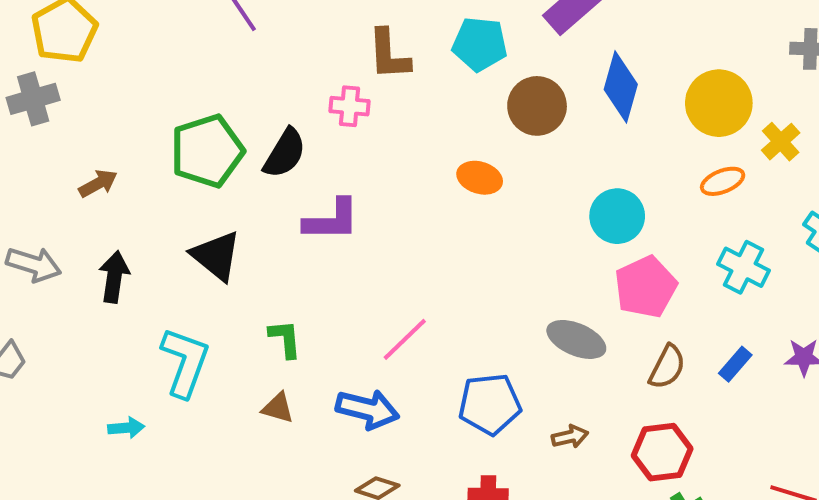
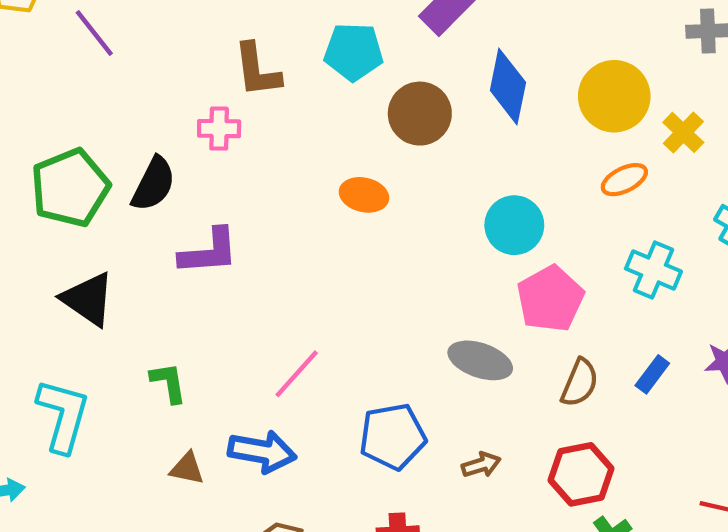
brown triangle: (278, 408) -> (187, 468), moved

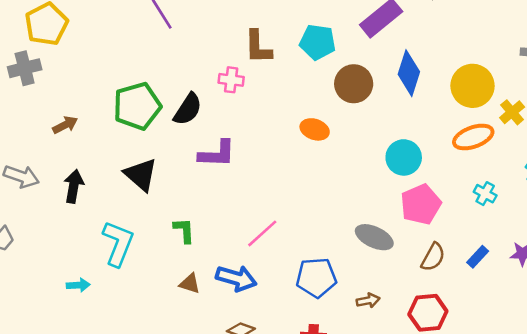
orange ellipse: (624, 180) -> (473, 137), size x1.4
cyan cross: (653, 270) -> (485, 194), size x0.7

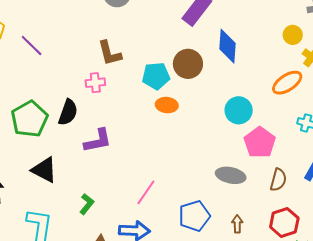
cyan pentagon: (318, 42) -> (156, 76), moved
yellow circle: (473, 86) -> (293, 35), moved, size x0.6
green L-shape: (184, 230) -> (87, 204), turned 55
brown arrow: (368, 300) -> (237, 224), turned -66

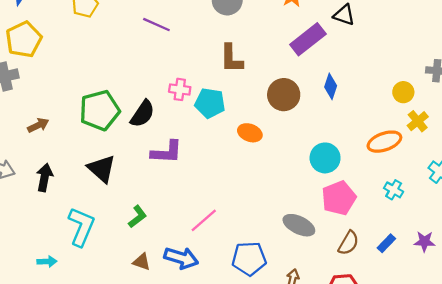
purple line: (32, 46) -> (156, 25), moved, turned -35
blue diamond: (227, 46) -> (331, 86), size x0.7
brown L-shape: (110, 53) -> (231, 59), moved
cyan pentagon: (156, 76) -> (210, 103), moved

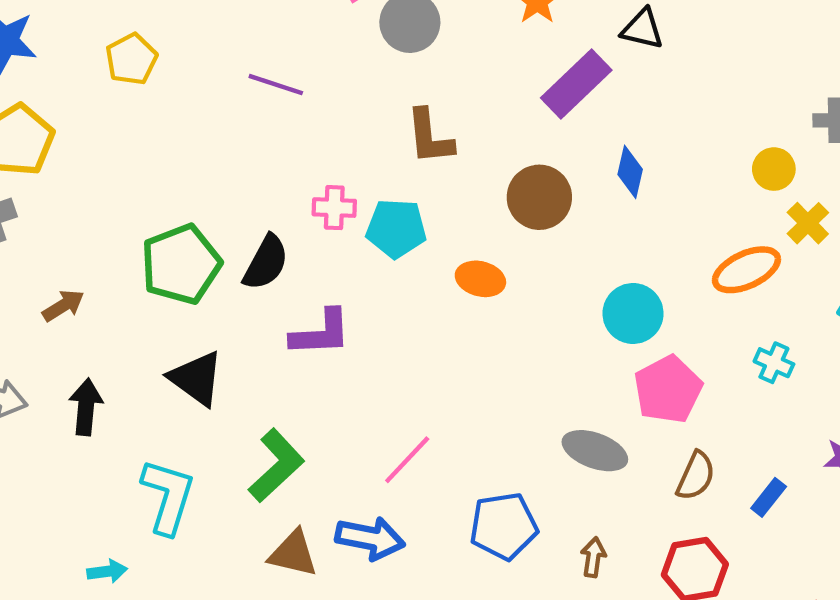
green L-shape: (138, 217) -> (276, 465), size x1.6
blue rectangle: (386, 243) -> (769, 497), moved
brown triangle: (142, 262) -> (293, 553), size x1.4

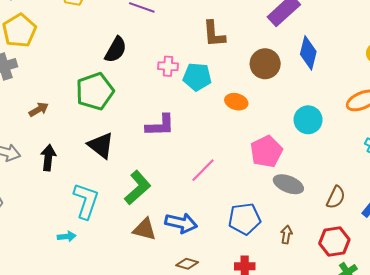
blue diamond: (630, 172) -> (308, 53), size x1.4
black semicircle: (266, 263) -> (116, 50), moved
pink pentagon: (668, 389) -> (266, 152), moved
pink line: (407, 460) -> (203, 170), moved
cyan arrow: (107, 571) -> (67, 236), moved

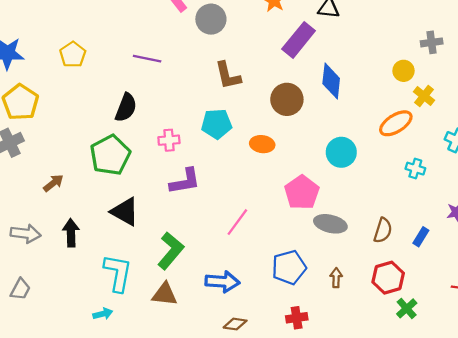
pink cross: (168, 66) -> (169, 140), moved
brown triangle: (145, 229) -> (165, 294), moved

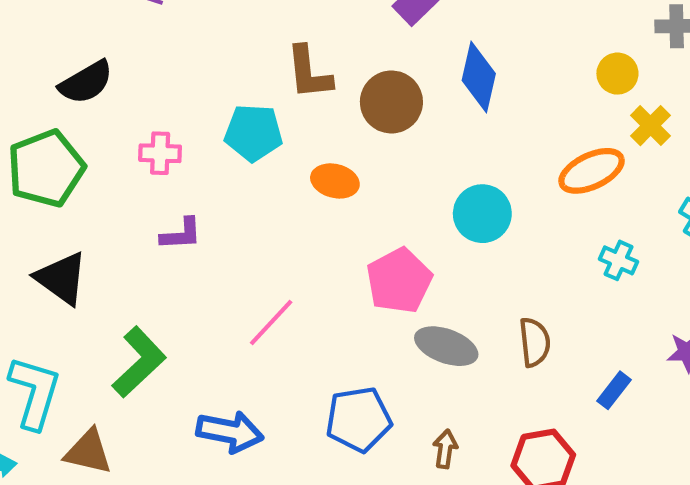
brown L-shape: (228, 76) -> (309, 73), moved
black semicircle: (126, 108) -> (86, 82), turned 32
purple L-shape: (185, 181) -> (181, 234), size x0.7
brown semicircle: (383, 230) -> (535, 342), moved, turned -30
brown triangle: (165, 294) -> (88, 452), moved

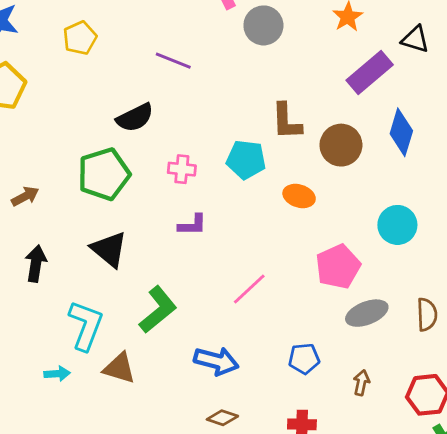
gray ellipse: (446, 346) -> (367, 313), turned -45
blue pentagon: (359, 419) -> (304, 359), size x0.7

